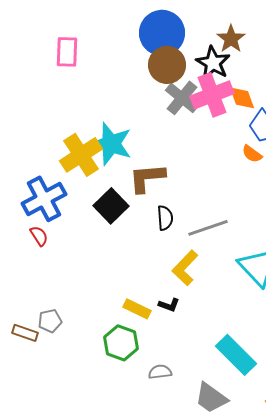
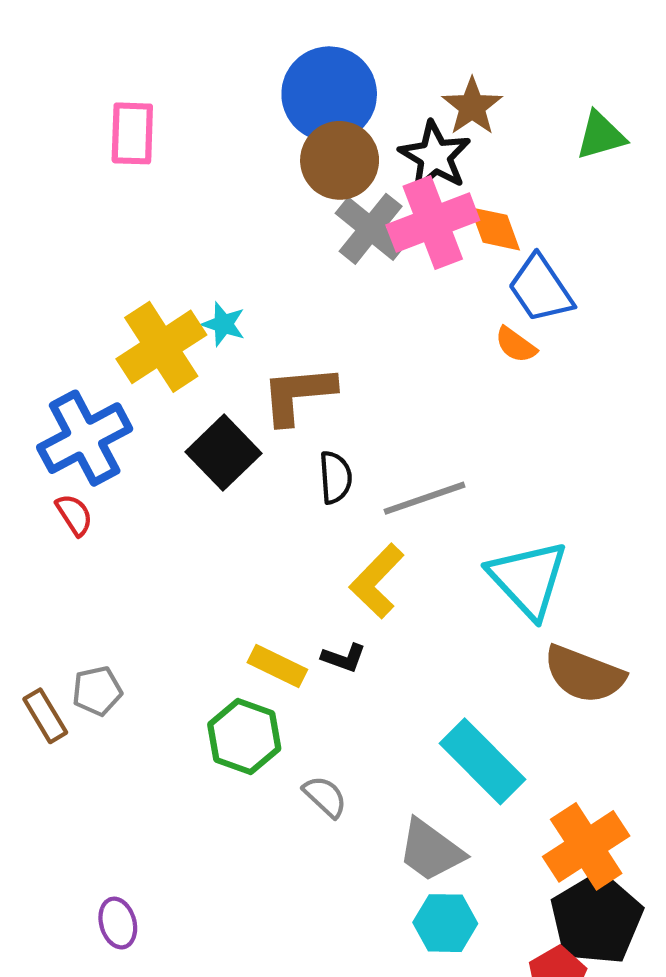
cyan star: (111, 144) -> (223, 324), size x0.5
brown rectangle: (25, 333) -> (45, 716), turned 40
gray semicircle: (160, 372) -> (325, 797), turned 50

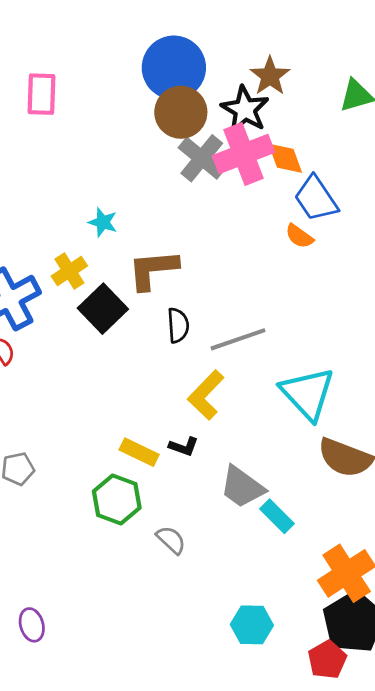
yellow cross: (161, 347) -> (69, 271), moved, size x0.6
cyan rectangle: (483, 761) -> (277, 516), size x0.6
gray trapezoid: (431, 850) -> (242, 487), moved

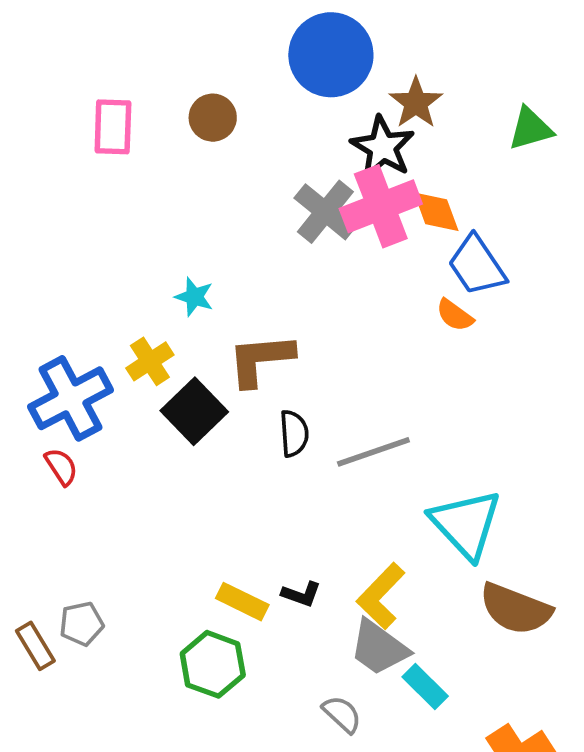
blue circle: (174, 68) -> (331, 55), moved
brown circle: (181, 112) -> (213, 118), moved, size x0.7
yellow L-shape: (206, 395) -> (381, 596), moved
gray semicircle: (171, 540) -> (342, 714), moved

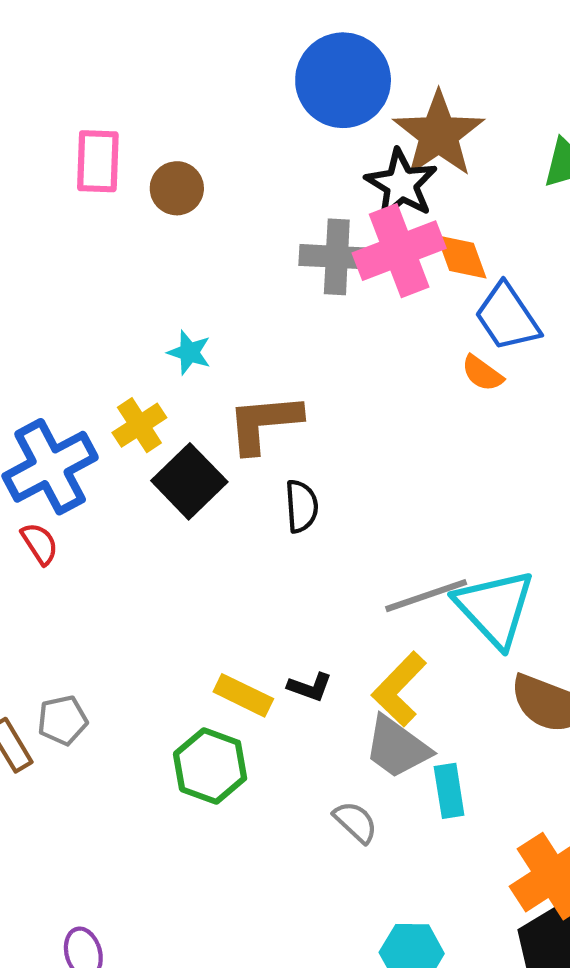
brown star: (416, 103) -> (439, 134), size x1.5
brown circle: (213, 118) -> (177, 188), moved
gray cross: (325, 212) -> (337, 257), turned -36
gray line: (373, 452) -> (426, 596), moved
cyan rectangle: (425, 686) -> (449, 791), turned 36

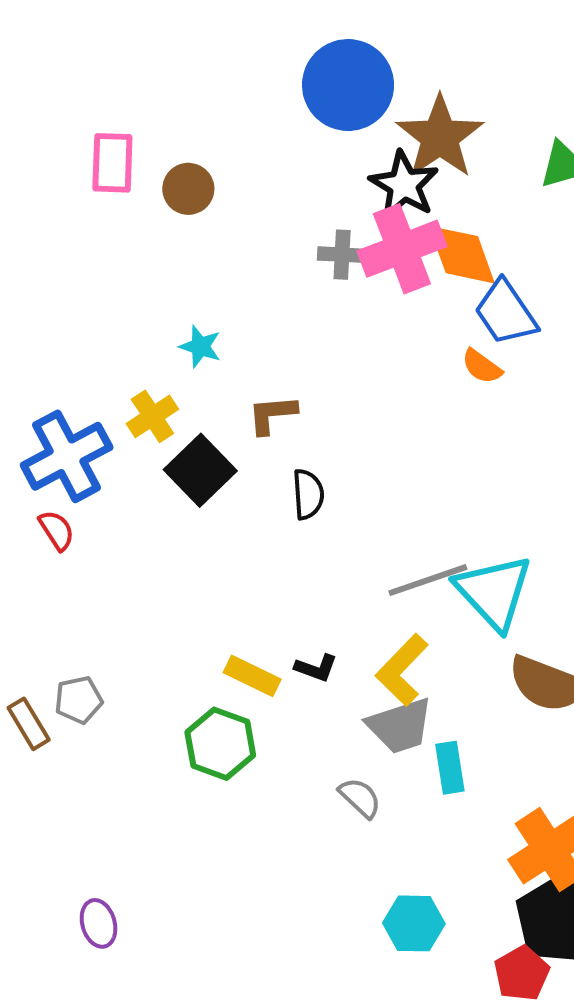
gray cross: (337, 257) -> (342, 255), size x0.7
orange diamond: (462, 257) -> (462, 255), size x1.4
brown L-shape: (264, 423) -> (272, 414), size x0.7
gray trapezoid: (397, 747) -> (400, 726), turned -54

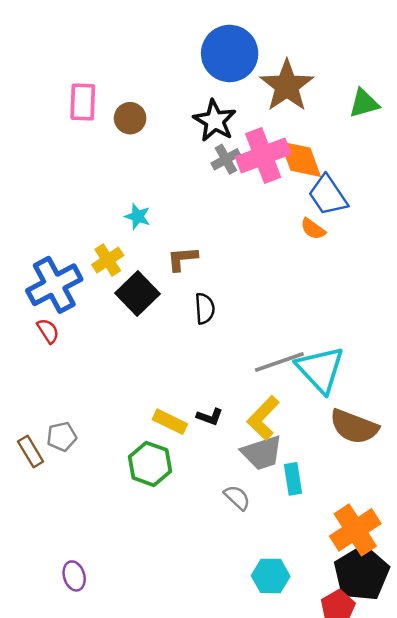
black star: (404, 185) -> (215, 121), moved
gray cross: (342, 255) -> (226, 159), turned -32

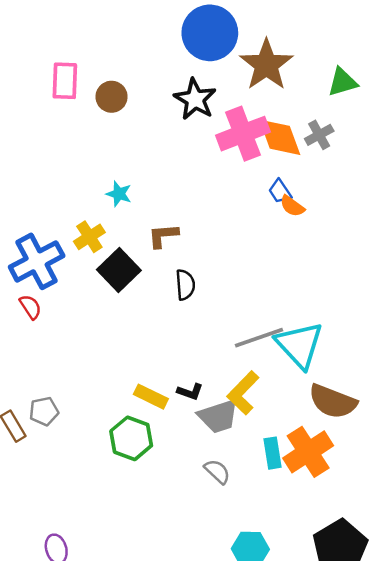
gray cross: (226, 159) -> (319, 135), moved
blue trapezoid: (328, 195) -> (280, 191), moved, size x0.6
gray trapezoid: (262, 453) -> (218, 416), moved
orange cross: (355, 530) -> (308, 452), moved

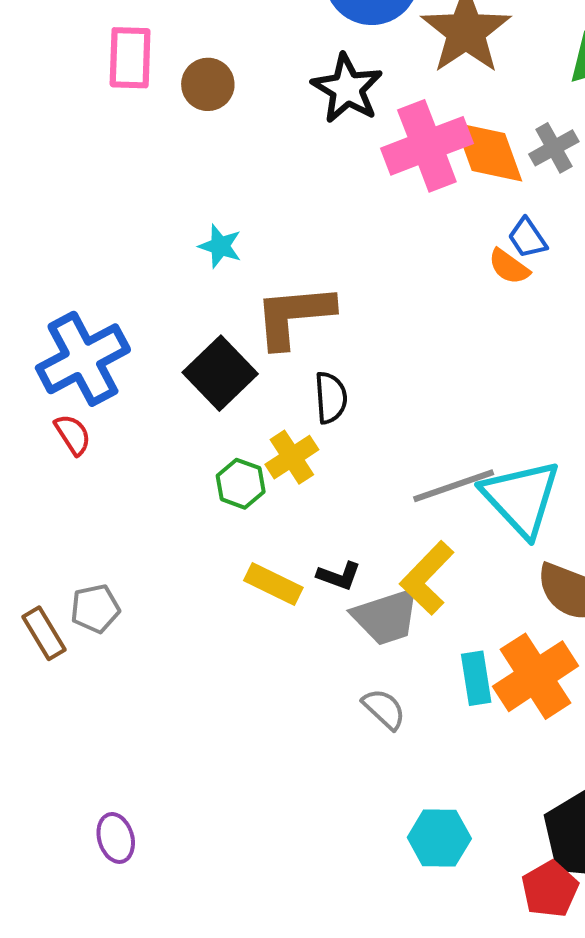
blue trapezoid: (280, 191) -> (527, 238), moved
brown L-shape: (163, 236) -> (294, 316), size x1.6
yellow cross: (89, 237) -> (292, 457), moved
green hexagon: (131, 438) -> (241, 484), moved, size x0.7

